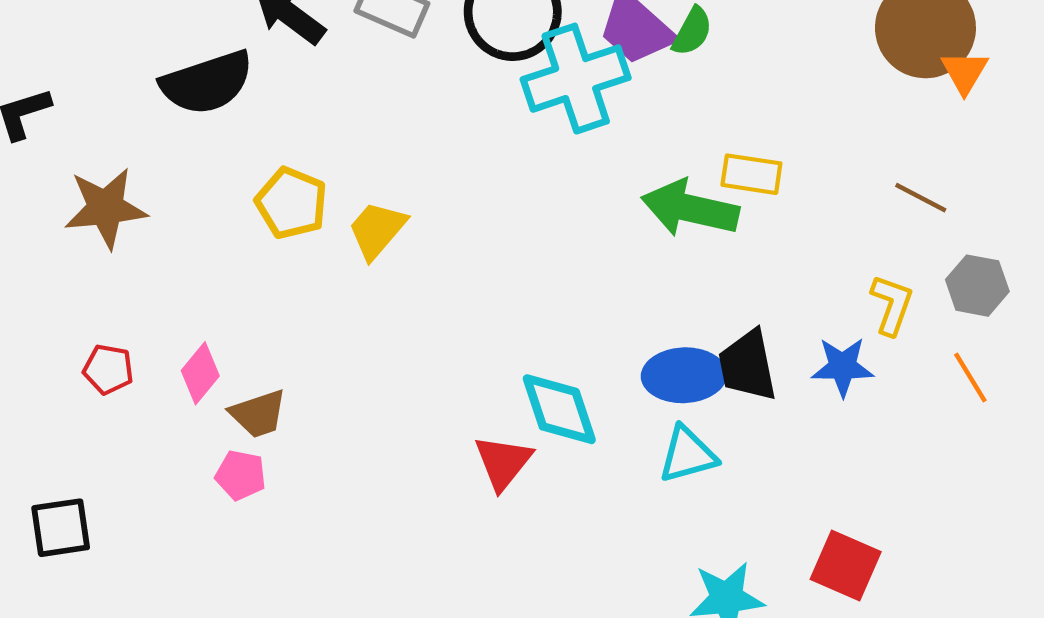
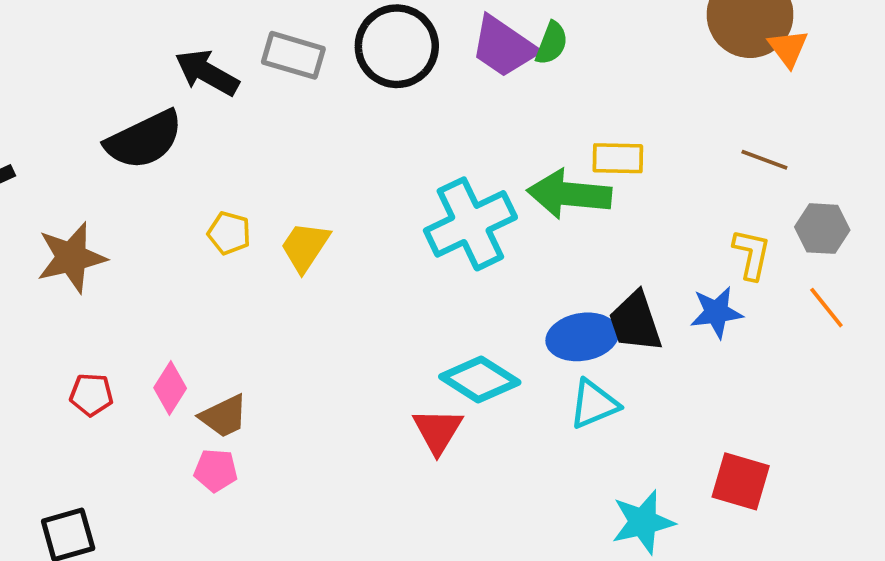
cyan cross: (576, 79) -> (470, 224), moved
yellow pentagon: (291, 203) -> (229, 233), size x0.7
cyan diamond: (559, 409) -> (480, 379), turned -32

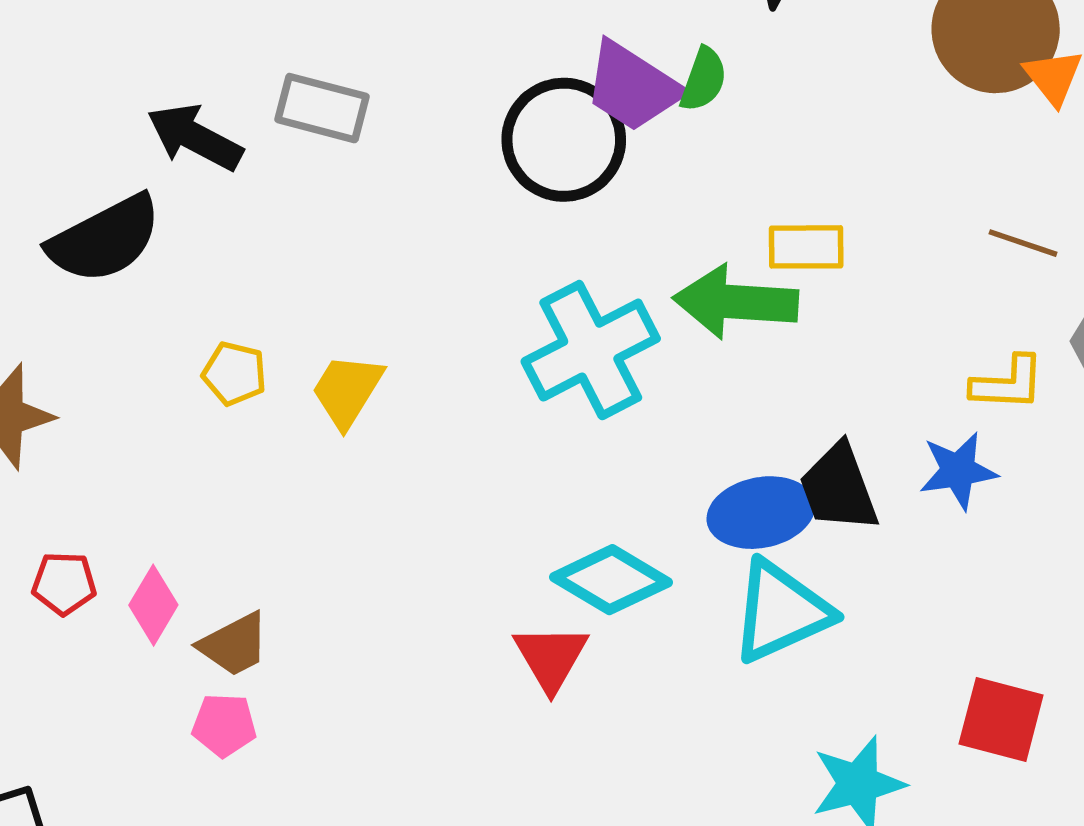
black circle: (397, 46) -> (564, 140), moved
yellow L-shape: (752, 254) -> (1008, 383), turned 82
red pentagon: (91, 395) -> (64, 583), moved
cyan triangle: (594, 404) -> (781, 611), size x1.4

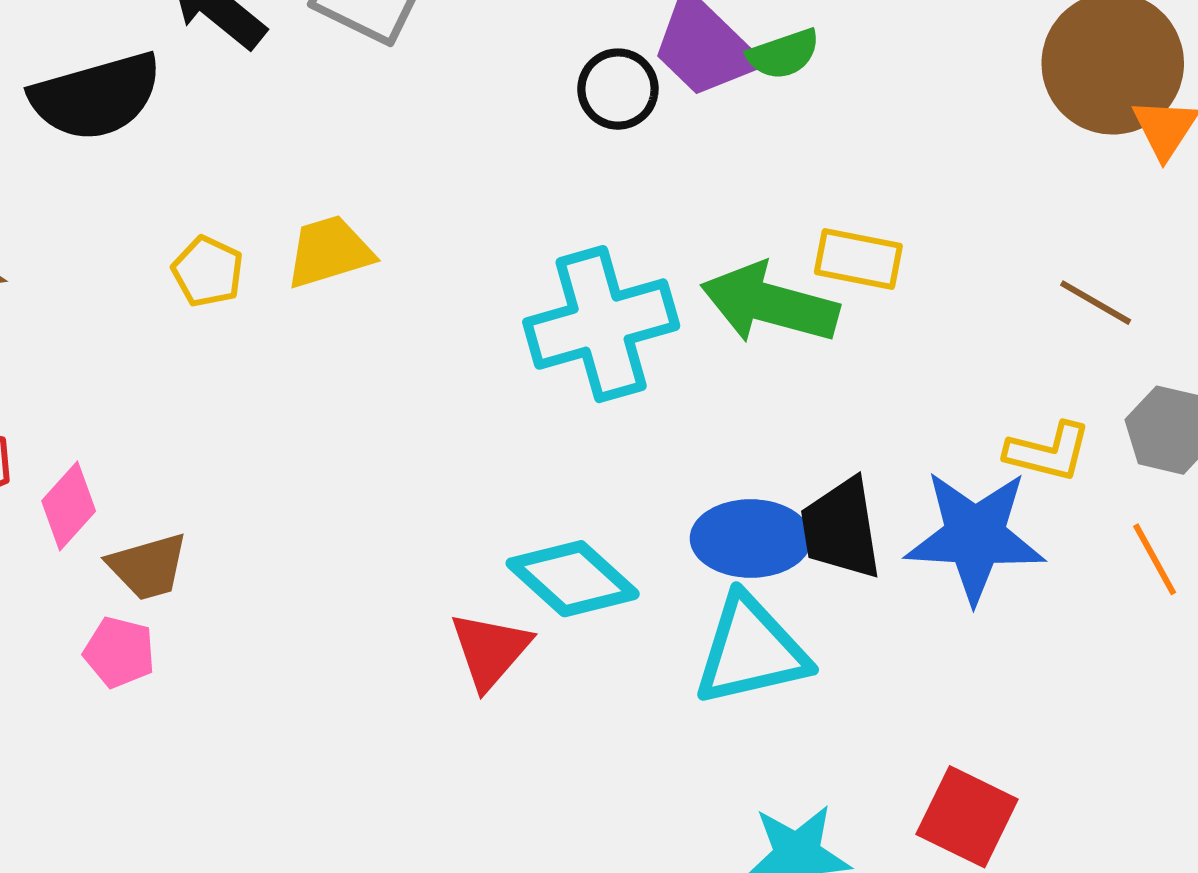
green semicircle: (703, 79) -> (783, 54), turned 40
black circle: (564, 140) -> (618, 89), size x0.6
yellow trapezoid: (347, 390) -> (329, 252), moved, turned 30
blue star: (958, 471) -> (975, 536), size x1.6

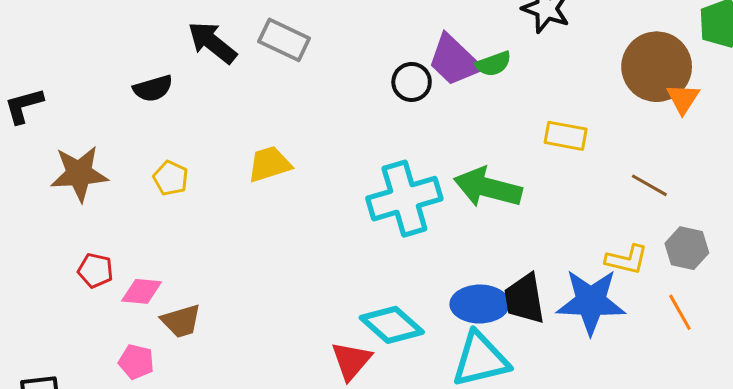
black semicircle: (96, 96) -> (153, 88), size x0.6
yellow rectangle: (858, 259) -> (566, 136), moved
yellow pentagon: (208, 271) -> (171, 178), moved
pink diamond: (69, 506) -> (142, 291), turned 54
pink pentagon: (119, 652) -> (136, 362), moved

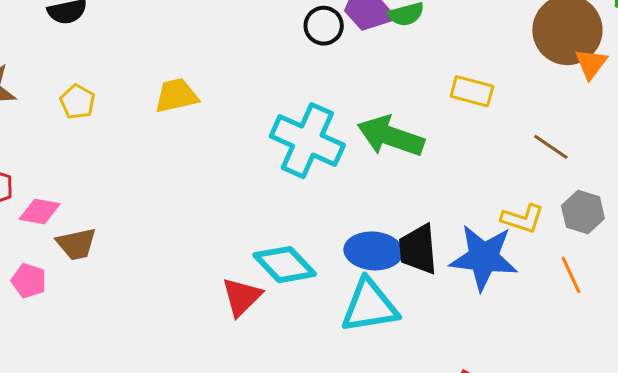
cyan cross: (404, 199) -> (307, 141), turned 36

